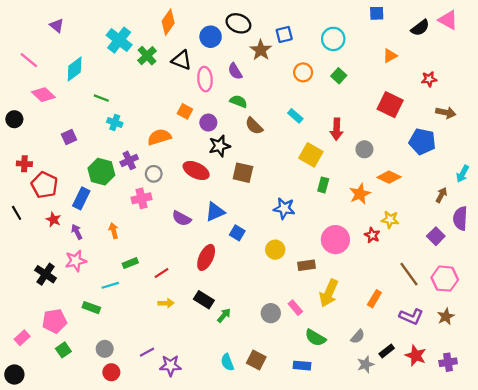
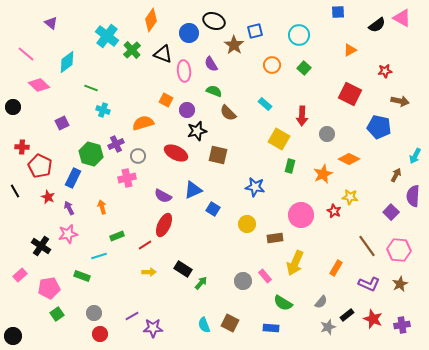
red ellipse: (206, 257) -> (164, 225), moved
pink rectangle: (22, 338) -> (20, 275), moved

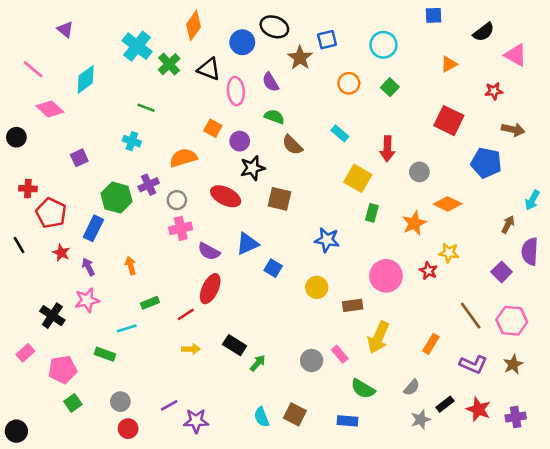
pink triangle: (402, 18) -> (516, 55), moved
green line: (91, 88) -> (146, 108), moved
pink cross: (127, 178) -> (181, 228), moved

